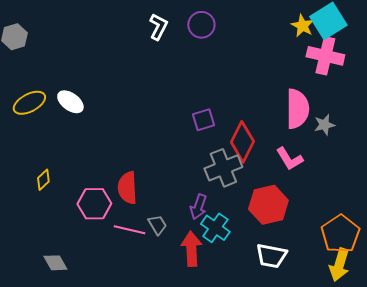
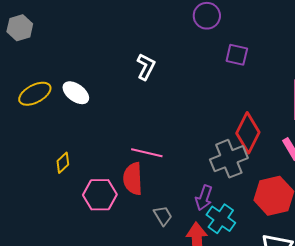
white L-shape: (158, 27) -> (146, 67), moved
purple square: (203, 120) -> (237, 55), moved, turned 30
yellow diamond: (43, 180) -> (63, 163), moved
pink line: (129, 230) -> (147, 153), moved

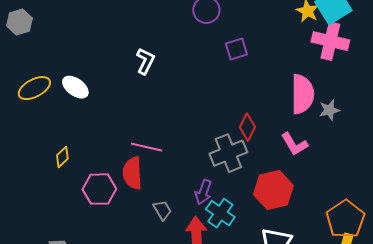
purple square: (237, 55) -> (236, 49), turned -30
red diamond: (248, 133) -> (247, 127), size x0.7

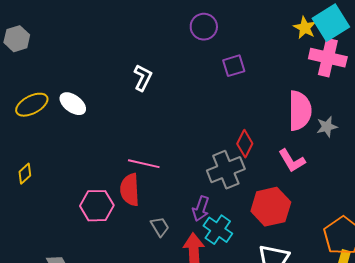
yellow diamond: (62, 157) -> (25, 174), moved

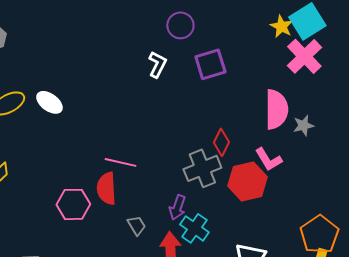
pink cross: (328, 58) -> (304, 56), turned 33
purple square: (234, 66) -> (210, 64), size x1.4
white L-shape: (143, 78) -> (157, 64), moved
red hexagon: (271, 207) -> (247, 181), moved

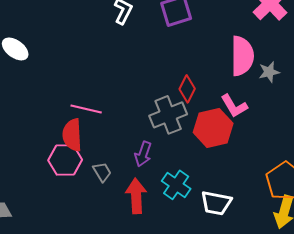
pink hexagon: (73, 204) -> (65, 160), moved
cyan cross: (194, 228) -> (176, 185), moved

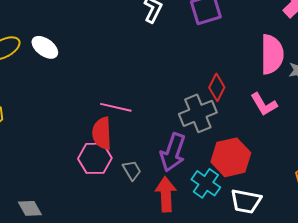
red hexagon: (213, 128) -> (231, 157), moved
purple arrow: (143, 154) -> (173, 152), size x1.5

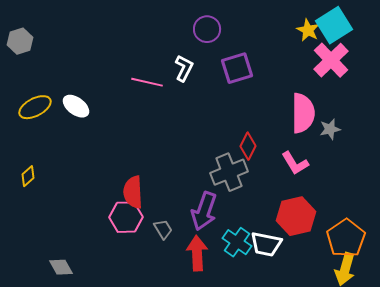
pink line: (116, 107) -> (147, 82), moved
red hexagon: (231, 157) -> (296, 216), moved
white trapezoid: (246, 201) -> (266, 244), moved

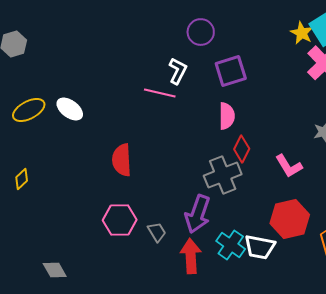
pink line: (147, 82) -> (160, 93), moved
pink semicircle: (303, 113) -> (227, 116), moved, size x0.7
red semicircle: (133, 192) -> (122, 160), moved

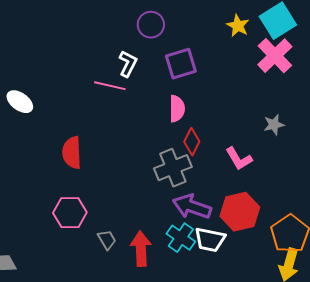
yellow star: (302, 33) -> (238, 26), moved
purple arrow: (198, 214) -> (192, 207), moved, turned 90
gray trapezoid: (157, 232) -> (107, 240), moved

